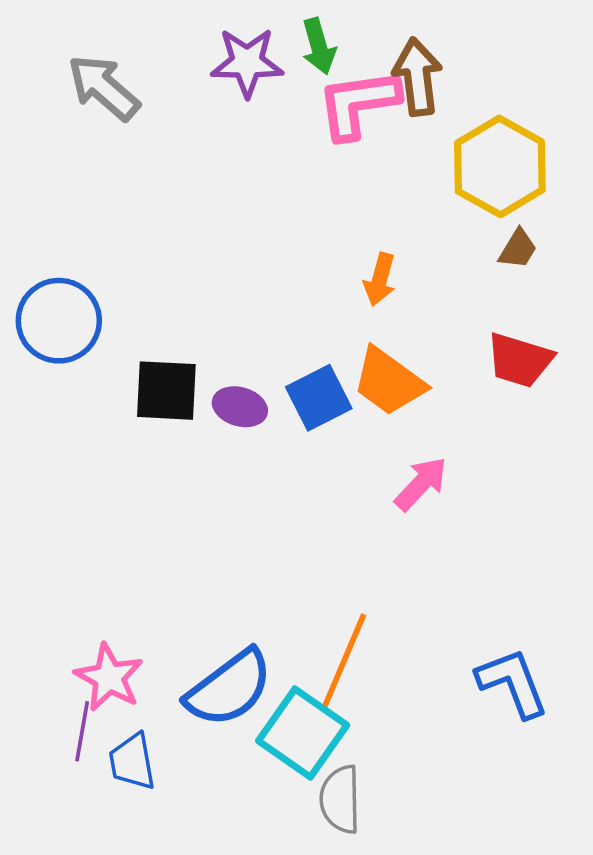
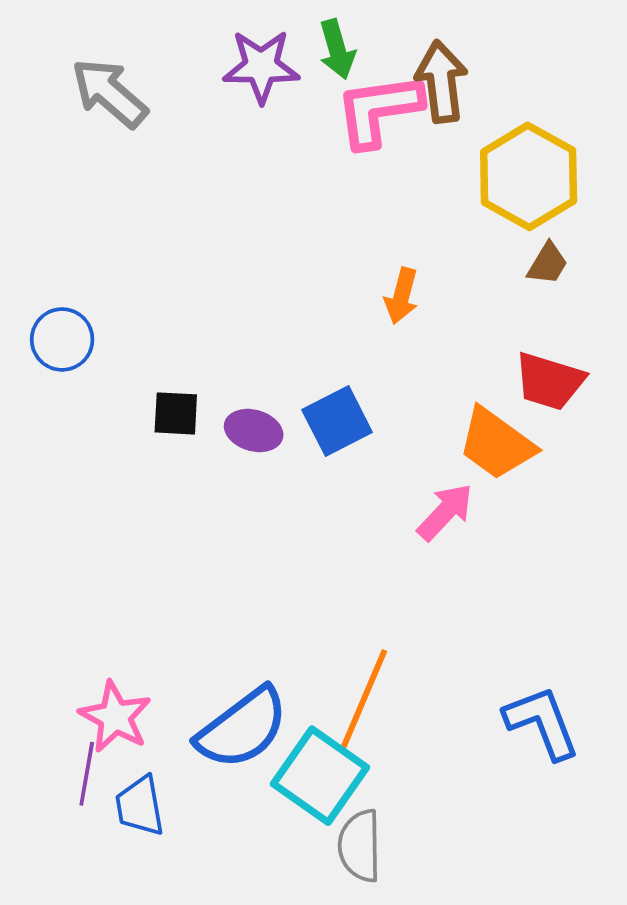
blue circle: (59, 321) -> (62, 339), size x0.7
orange trapezoid: (389, 382) -> (496, 444), moved
black square: (166, 391) -> (176, 413), size x0.7

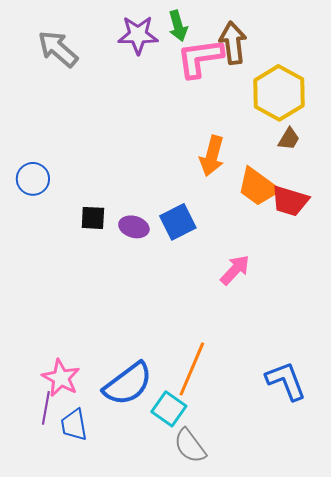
orange arrow: (402, 296) -> (212, 156), size x1.4
orange trapezoid: (496, 444) -> (258, 187), moved
cyan square: (320, 776) -> (169, 409), size x0.7
gray semicircle: (360, 846) -> (190, 446), turned -36

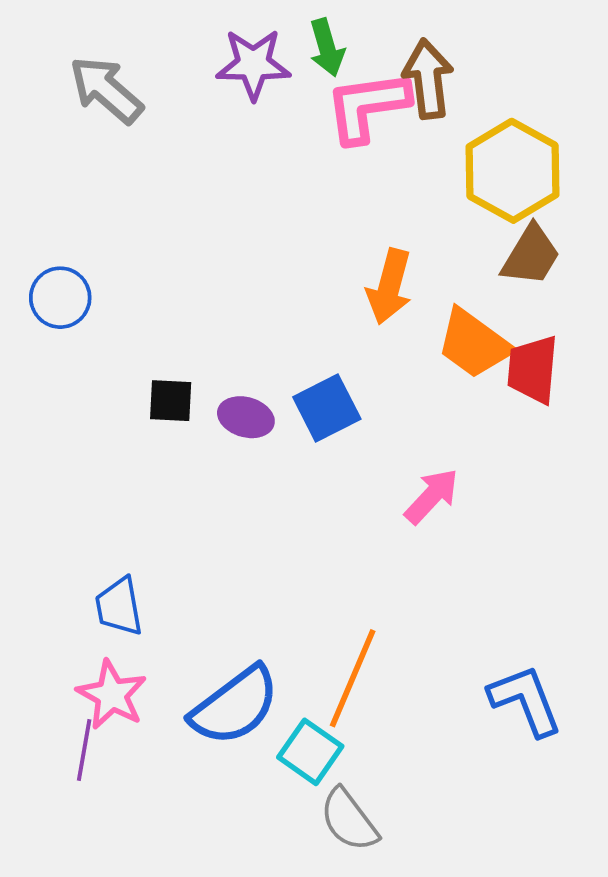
brown trapezoid: (289, 139) -> (531, 255), size x1.5
blue circle: (33, 179) -> (60, 298), moved
red trapezoid: (290, 201) -> (533, 369), turned 78
blue trapezoid: (74, 425) -> (119, 607), moved

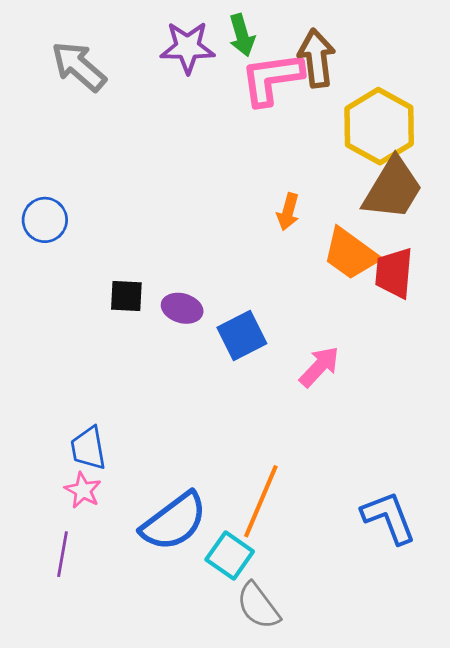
brown trapezoid: (531, 255) -> (393, 189), size x1.4
orange arrow: (389, 287) -> (288, 212), size x0.7
blue square: (327, 408) -> (242, 335), moved
pink star: (112, 695) -> (83, 490), moved, size x0.7

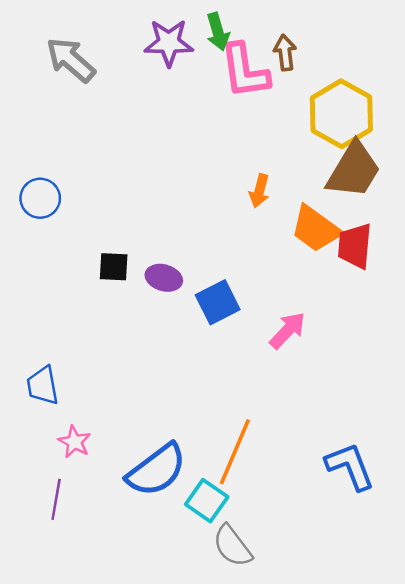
brown arrow: (317, 58) -> (285, 53), size x0.7
pink L-shape: (272, 79) -> (245, 71), turned -90
blue trapezoid: (88, 448) -> (43, 386), moved

